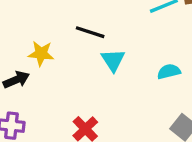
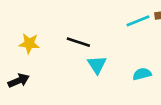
yellow star: (41, 53) -> (29, 43), moved

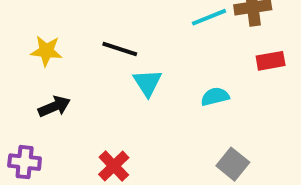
black arrow: (19, 81) -> (54, 106), moved

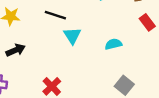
red rectangle: (271, 61) -> (147, 22), turned 63

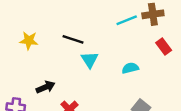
black arrow: (16, 50) -> (46, 87), moved

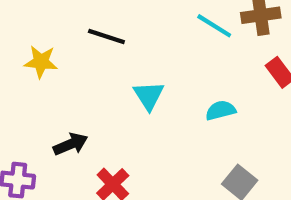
cyan line: (127, 20) -> (214, 26), turned 54
black line: (73, 39) -> (106, 36), moved

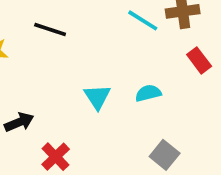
cyan triangle: (149, 96) -> (97, 97), moved

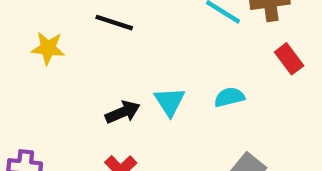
black arrow: (19, 122) -> (123, 112), moved

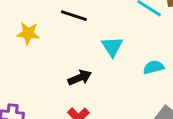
cyan triangle: (170, 101) -> (112, 47), moved

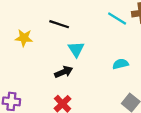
cyan triangle: (112, 47) -> (76, 49), moved

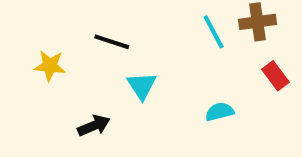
cyan line: (117, 19) -> (214, 32), turned 30
black arrow: (64, 72) -> (94, 126), moved

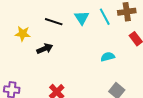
cyan triangle: (142, 86) -> (82, 18), moved
black arrow: (94, 126) -> (45, 49), moved

